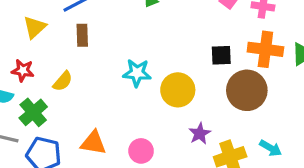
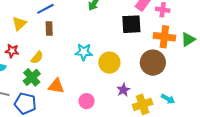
black square: (221, 55) -> (131, 24), moved, size x1.5
green cross: (33, 112) -> (32, 77), moved
orange triangle: (93, 143) -> (56, 86), moved

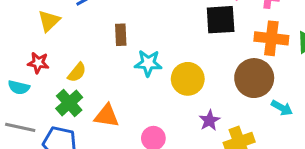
brown rectangle: (49, 29) -> (121, 35), moved
cyan arrow: (168, 99) -> (282, 108), moved

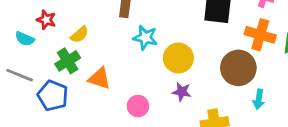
cyan arrow: (282, 108) -> (259, 99), turned 60
purple star: (210, 120) -> (182, 92), moved, turned 30

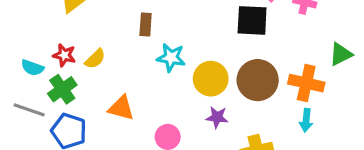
red star: (46, 20) -> (64, 55), moved
orange cross: (260, 35) -> (306, 83), moved
green cross: (68, 61) -> (62, 89), moved
brown circle: (238, 68) -> (258, 80), moved

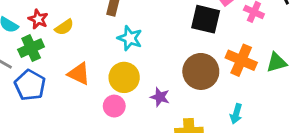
yellow circle: (211, 79) -> (124, 77), moved
orange cross: (306, 83) -> (241, 60), moved

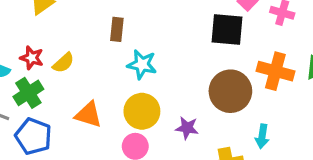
cyan arrow: (236, 114) -> (262, 136), moved

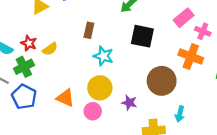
black square: (227, 29) -> (142, 36), moved
orange cross: (275, 71) -> (191, 56), moved
orange triangle: (88, 115) -> (65, 98), moved

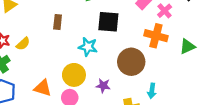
pink cross: (203, 31) -> (165, 11), turned 32
cyan star: (103, 56) -> (88, 47), moved

